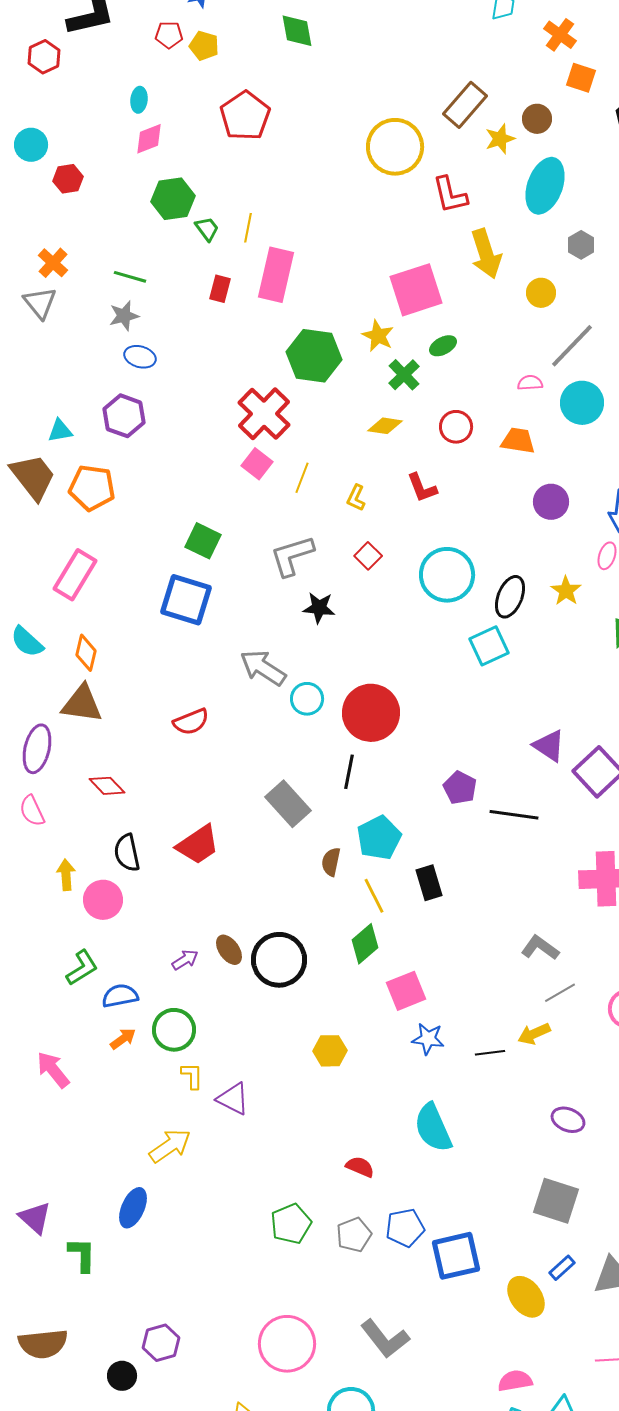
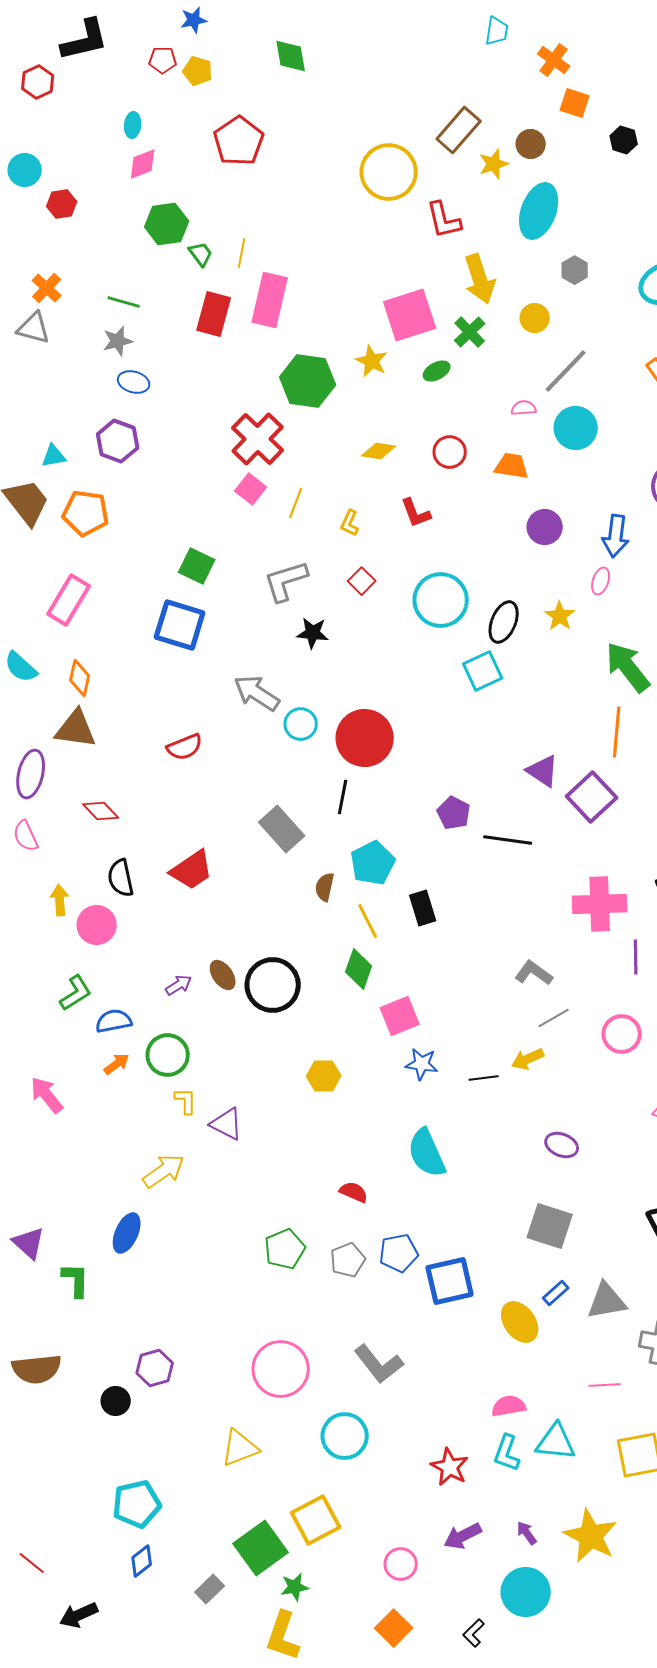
red rectangle: (220, 289) -> (214, 314), size x1.6
gray triangle: (40, 303) -> (34, 328), turned -36
green cross: (404, 375) -> (470, 332), moved
green diamond: (365, 944) -> (359, 969), turned -30

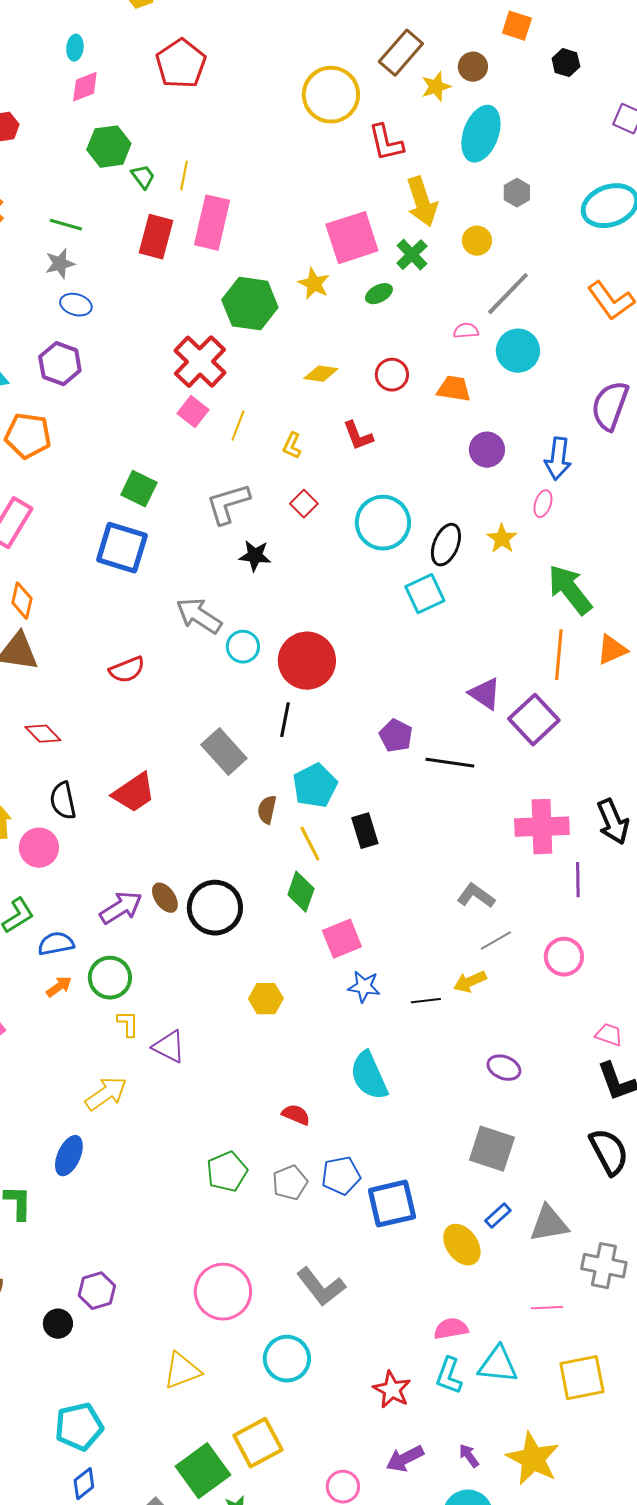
purple arrow: (179, 985) -> (121, 908), size x1.6

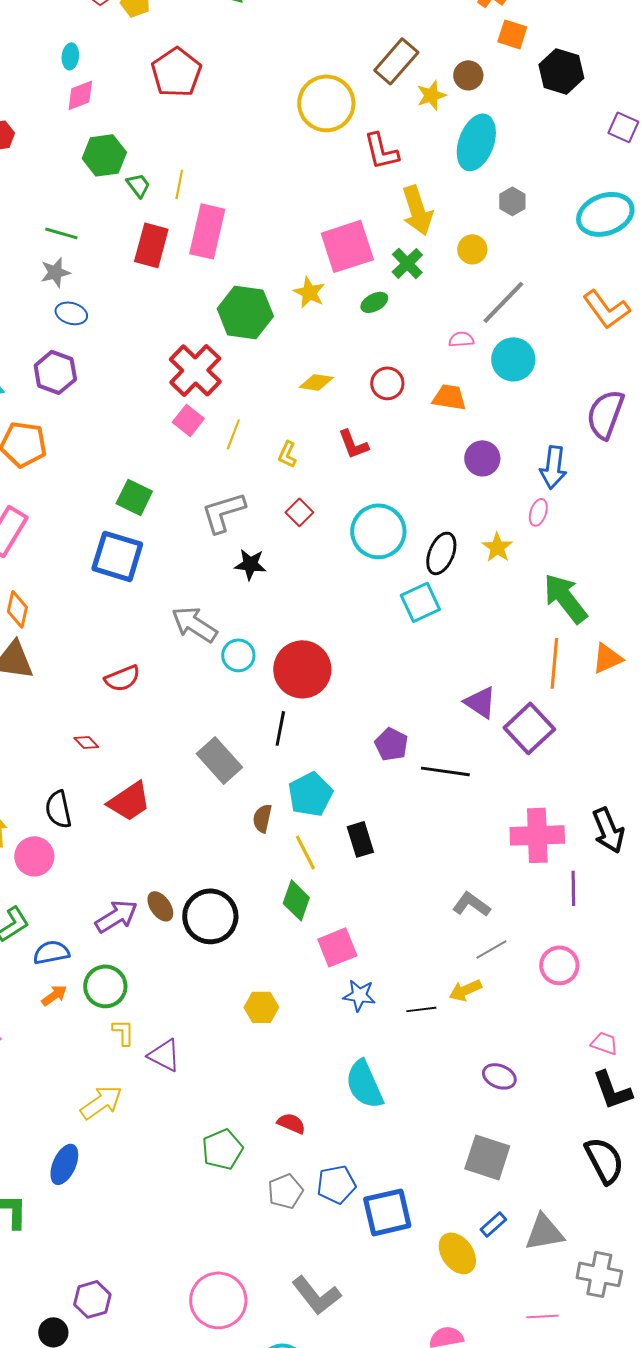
black hexagon: (566, 63) -> (561, 71), size x1.6
red diamond: (43, 734) -> (86, 742), moved, size x0.7
green pentagon: (227, 1172) -> (222, 1149), moved

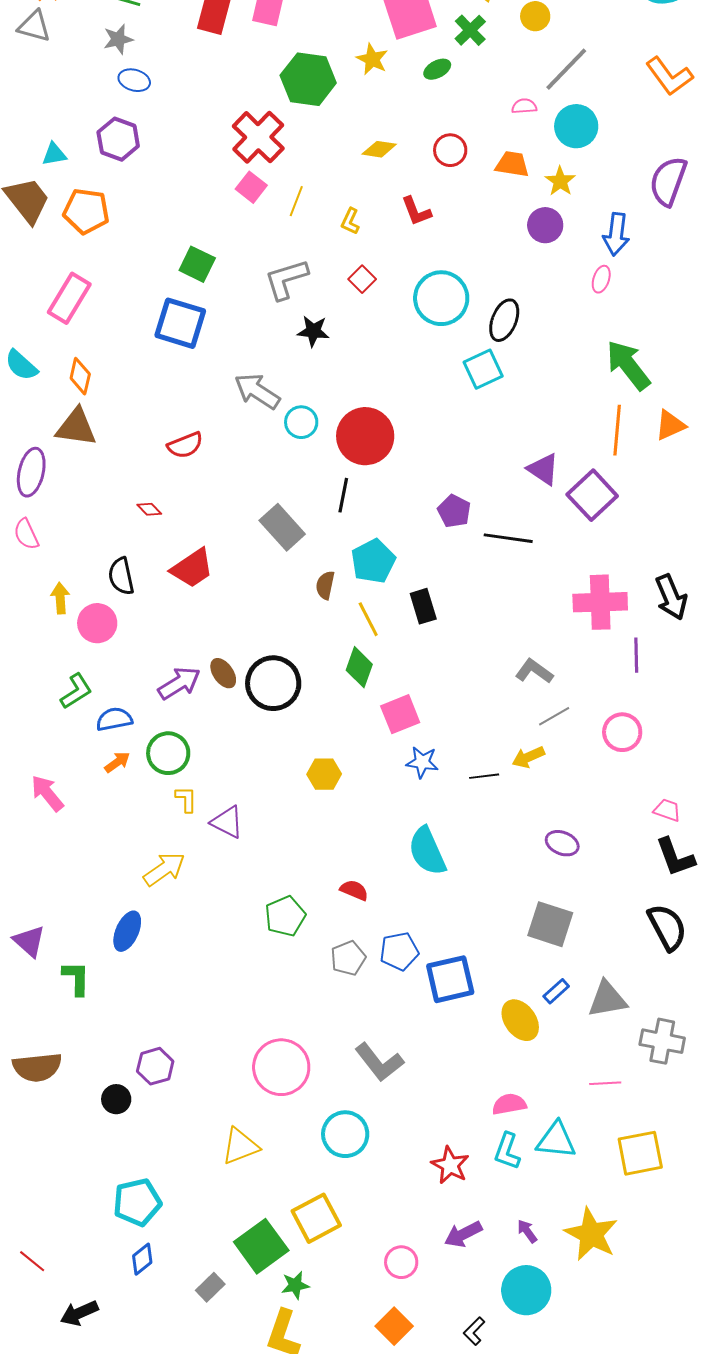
yellow star: (497, 547) -> (560, 181), moved

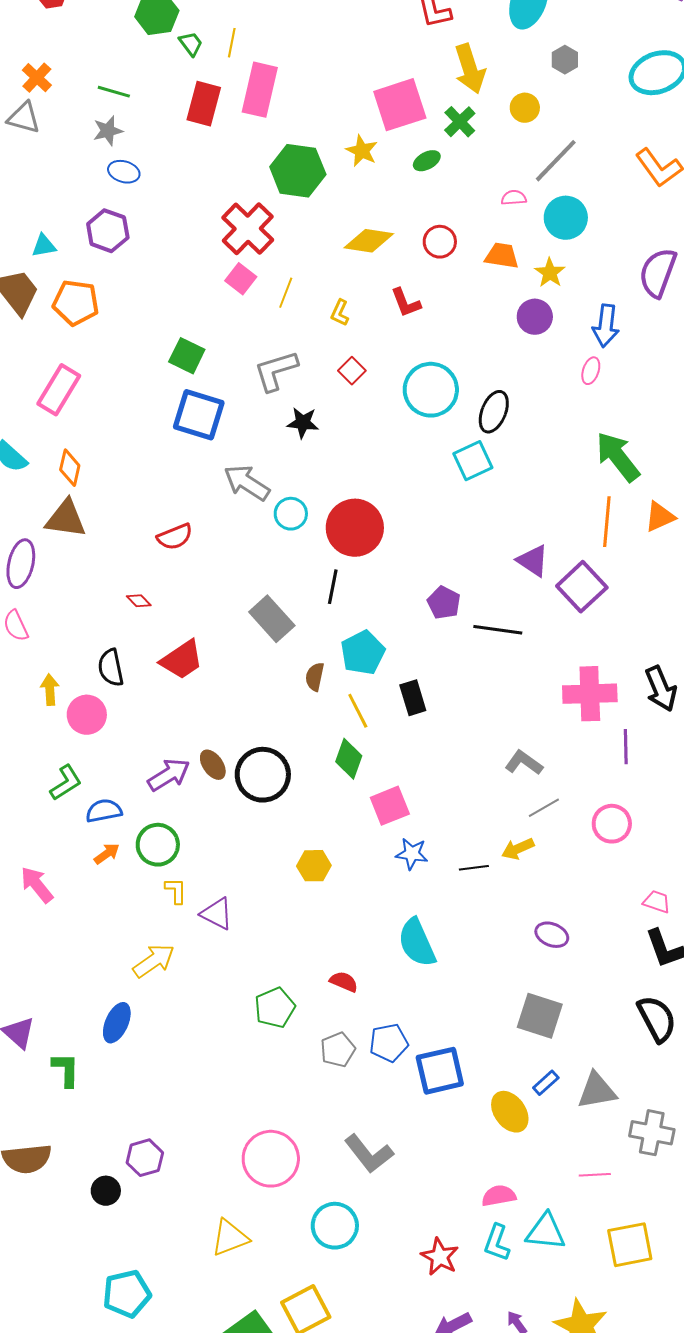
yellow diamond: (379, 149) -> (369, 241), size x1.4
blue square: (180, 323) -> (199, 415), moved

